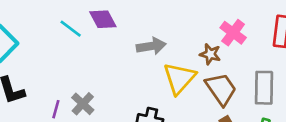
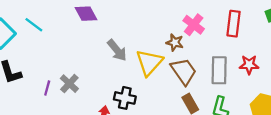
cyan line: (71, 29) -> (34, 25), moved
gray arrow: (151, 46) -> (117, 50), moved, turned 60

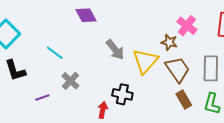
cyan line: (34, 25) -> (55, 53), moved
purple line: (47, 88) -> (42, 97), moved, turned 56

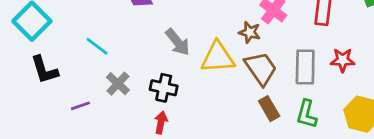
yellow triangle: (145, 61) -> (218, 57), turned 44
black cross: (122, 94) -> (164, 88), moved

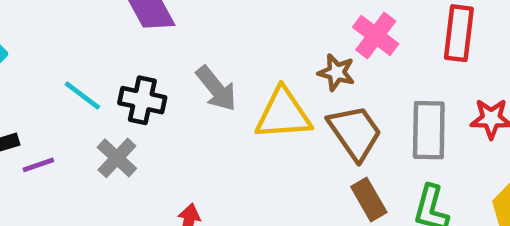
black cross: (164, 88) -> (142, 100), moved
purple line: (80, 106) -> (38, 165), moved

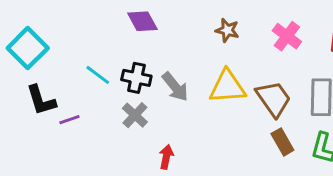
brown star: (336, 72) -> (227, 30), moved
gray arrow: (216, 89) -> (175, 87), moved
gray cross: (117, 158) -> (135, 115), moved

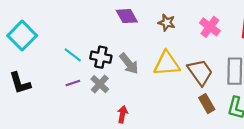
purple diamond: (142, 21) -> (127, 16), moved
black L-shape: (41, 100) -> (20, 83), moved
purple line: (69, 120) -> (73, 83), moved

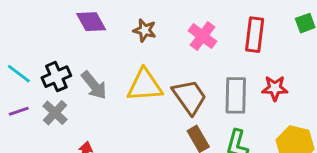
black cross: (101, 57) -> (56, 77), turned -36

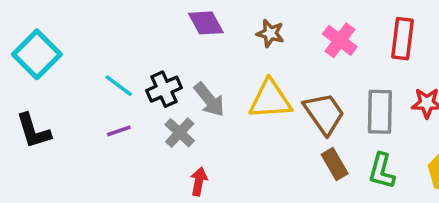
gray cross: (55, 113) -> (180, 133), moved

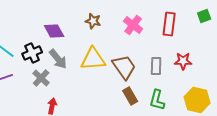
purple diamond: (206, 23) -> (54, 31), moved
gray rectangle: (380, 112) -> (156, 66), size x0.7

